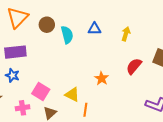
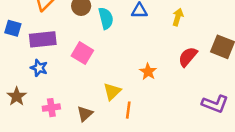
pink square: (41, 92) -> (82, 53), moved
yellow triangle: (72, 95) -> (112, 91), turned 49

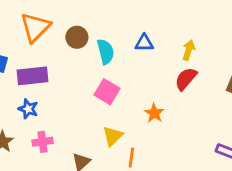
pink square: (82, 53) -> (107, 92), moved
red semicircle: (188, 57) -> (186, 79), moved
pink cross: (51, 108) -> (43, 142), moved

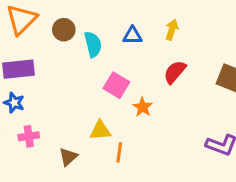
yellow arrow: (189, 50) -> (172, 30), moved
pink square: (107, 92) -> (116, 85), moved
yellow triangle: (113, 136) -> (100, 130), turned 40

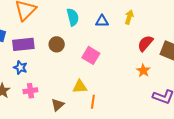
brown circle: (64, 30) -> (57, 44), moved
cyan semicircle: (93, 44) -> (73, 17), moved
red semicircle: (175, 72) -> (145, 43), moved
orange star: (143, 107) -> (143, 71), moved

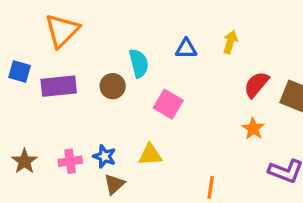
cyan semicircle: (73, 17) -> (139, 63), moved
blue star: (20, 68) -> (104, 156), moved
orange line: (93, 102) -> (211, 187), moved

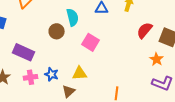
purple rectangle: (59, 86) -> (24, 52), moved, turned 30
orange star: (253, 129) -> (157, 59), moved
brown triangle: (114, 184) -> (69, 91), moved

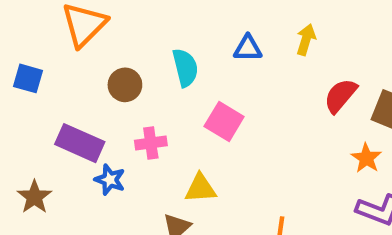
brown circle: (57, 31) -> (125, 85), moved
blue star: (52, 74) -> (110, 180), moved
pink cross: (31, 77) -> (151, 143), moved

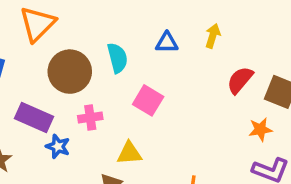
brown circle: (125, 85) -> (70, 72), size x1.6
orange star: (366, 158) -> (260, 129), turned 30

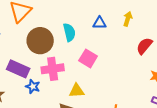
pink cross: (90, 117) -> (53, 69), size x1.5

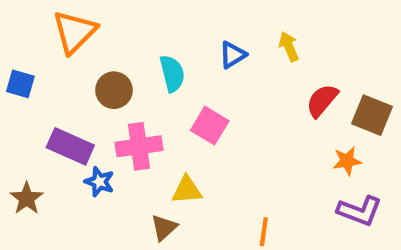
yellow arrow: (128, 19) -> (289, 46), turned -40
blue triangle: (100, 23) -> (233, 55), turned -32
brown circle: (40, 41) -> (114, 90), size x0.7

